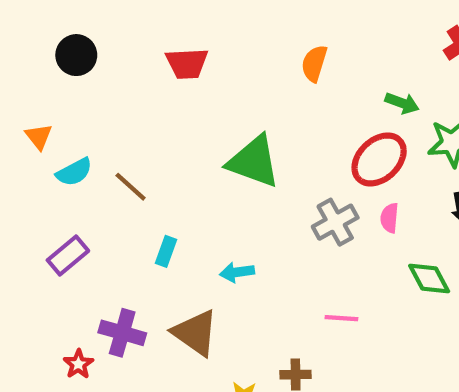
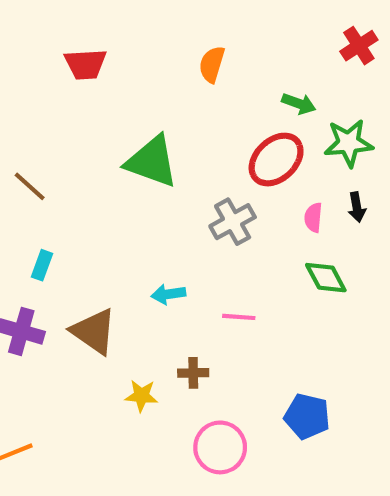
pink semicircle: (389, 218) -> (313, 218), moved
cyan rectangle: (166, 251) -> (42, 265), moved
cyan arrow: (237, 272) -> (168, 294), moved

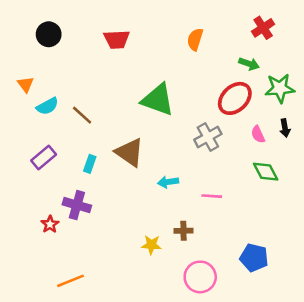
red cross: (359, 46) -> (263, 28), moved
pink semicircle: (313, 218) -> (258, 134), turned -30
brown triangle: (94, 331) -> (130, 152), moved

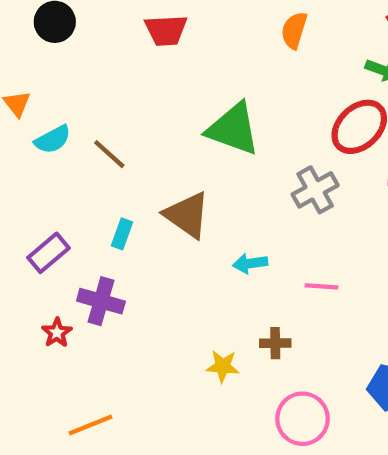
purple rectangle: (44, 158) -> (48, 253), moved

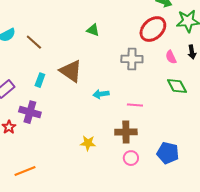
green triangle: (233, 129) -> (93, 30), size x0.5
gray cross: (315, 190) -> (132, 59), turned 30
brown cross: (275, 343) -> (126, 132), moved, size x1.5
pink circle: (303, 419) -> (131, 158), moved, size x0.6

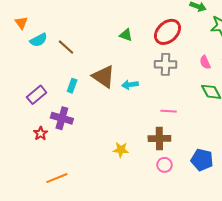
red ellipse: (153, 29) -> (168, 32), moved
cyan arrow: (101, 94) -> (130, 85), moved

